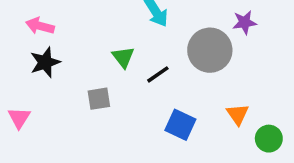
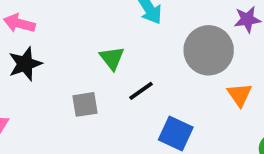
black line: (158, 74) -> (141, 91), moved
orange triangle: (238, 114) -> (240, 95), moved

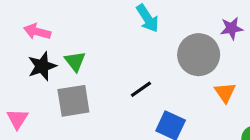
green triangle: (112, 58) -> (75, 61), moved
gray square: (85, 104) -> (73, 101), moved, size x1.5

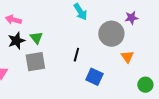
black line: (141, 89) -> (76, 55), turned -40

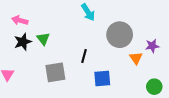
purple star: (131, 18) -> (152, 46), moved
gray square: (35, 62) -> (55, 72), moved
blue square: (94, 77) -> (102, 79), turned -30

